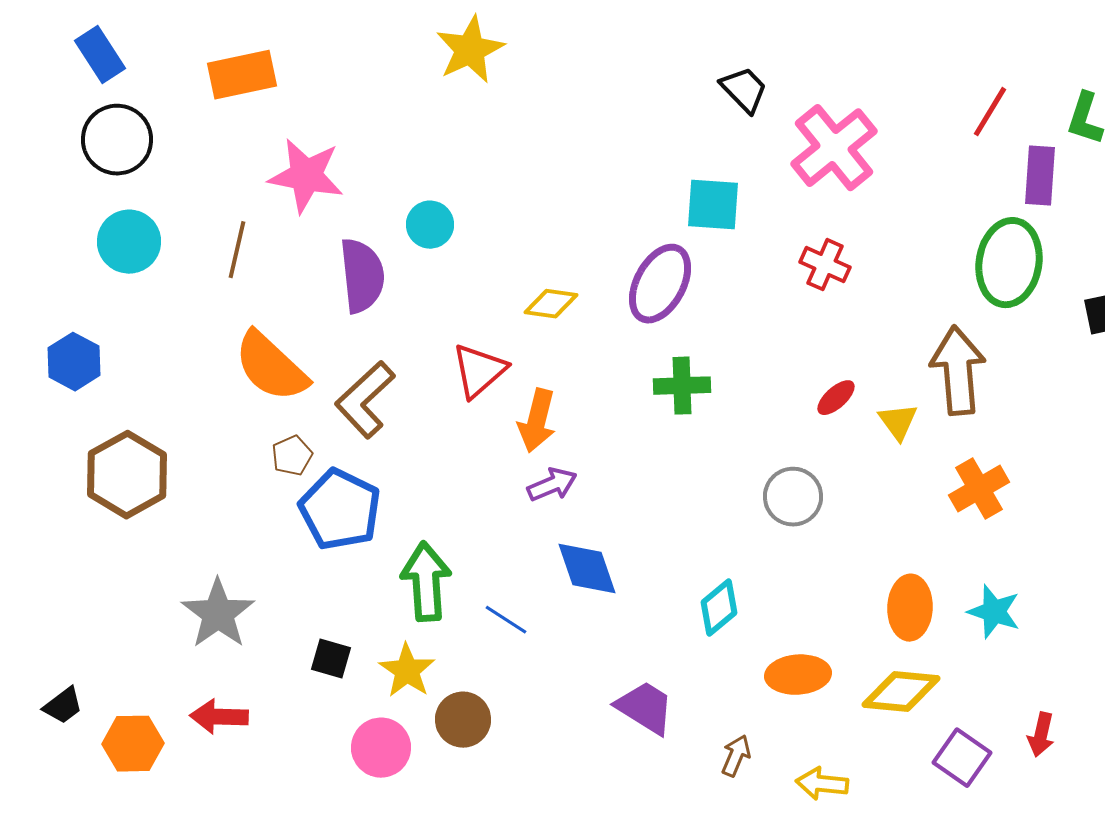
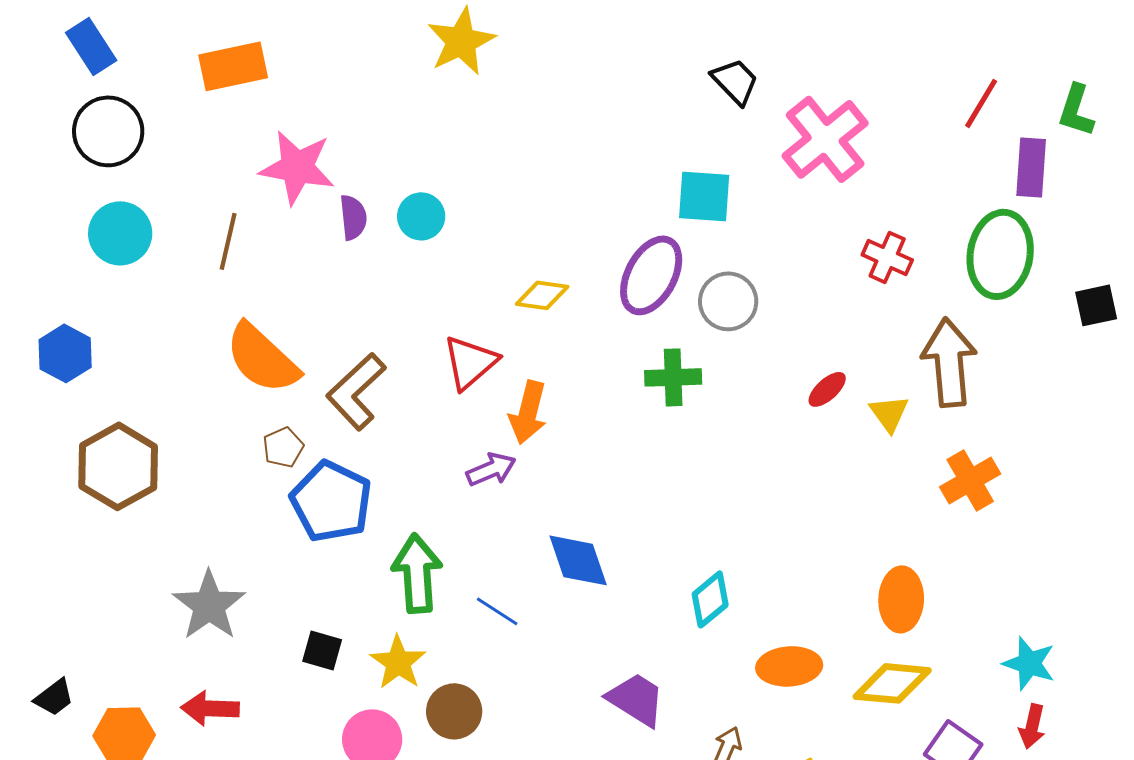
red cross: (825, 265) -> (887, 257), moved
purple semicircle: (362, 276) -> (353, 217), moved, size x0.6
purple arrow: (552, 485) -> (491, 469), moved
gray circle: (793, 497) -> (728, 301), moved
cyan star: (994, 612) -> (1029, 663), moved

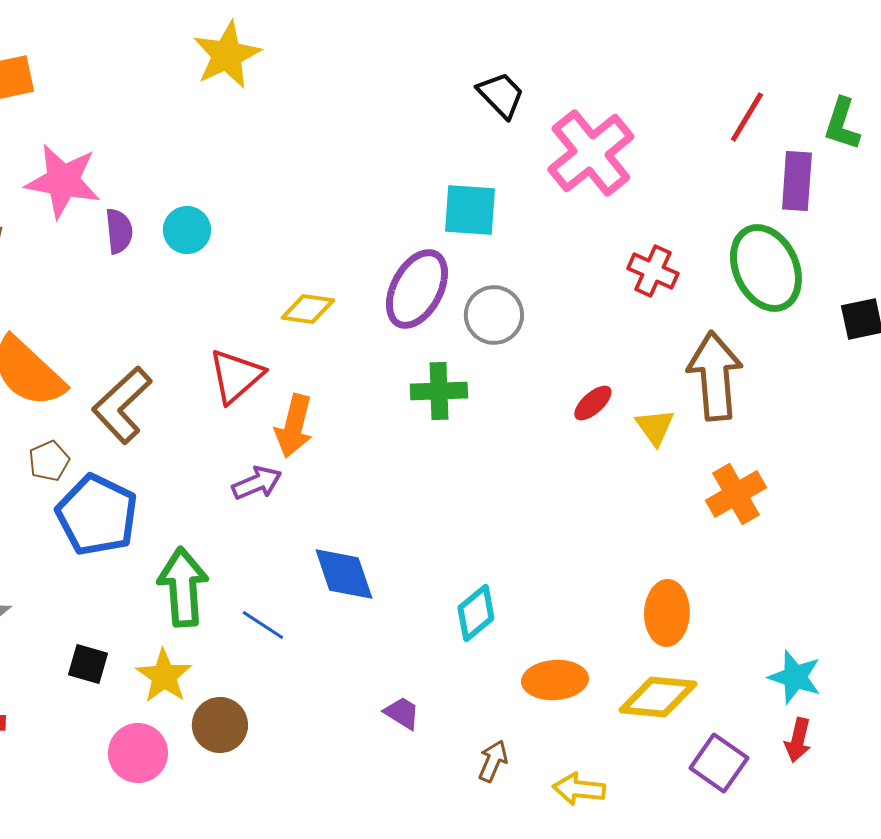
green ellipse: (1000, 254) -> (766, 268), turned -34
purple trapezoid: (636, 699) -> (402, 713), size x0.6

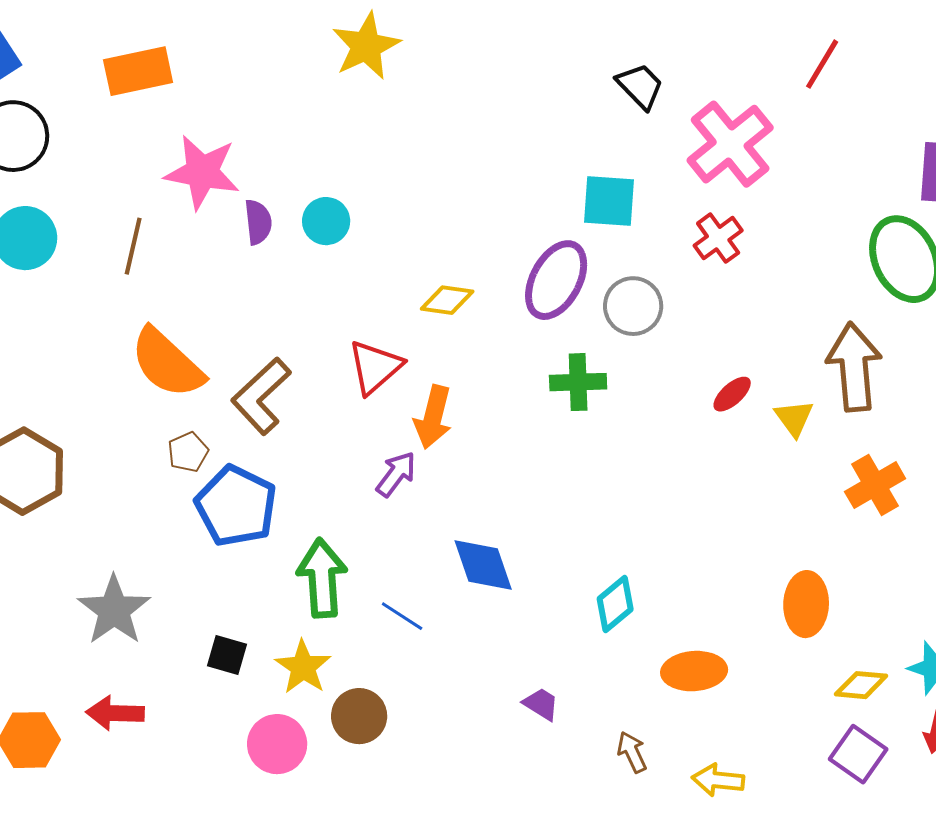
red line: (747, 117) -> (822, 64), moved
red cross: (653, 271) -> (718, 238), moved, turned 30
purple arrow: (257, 483) -> (396, 474), turned -30
yellow diamond: (658, 697) -> (861, 685), moved, size x0.7
brown arrow: (493, 761) -> (632, 752), turned -48

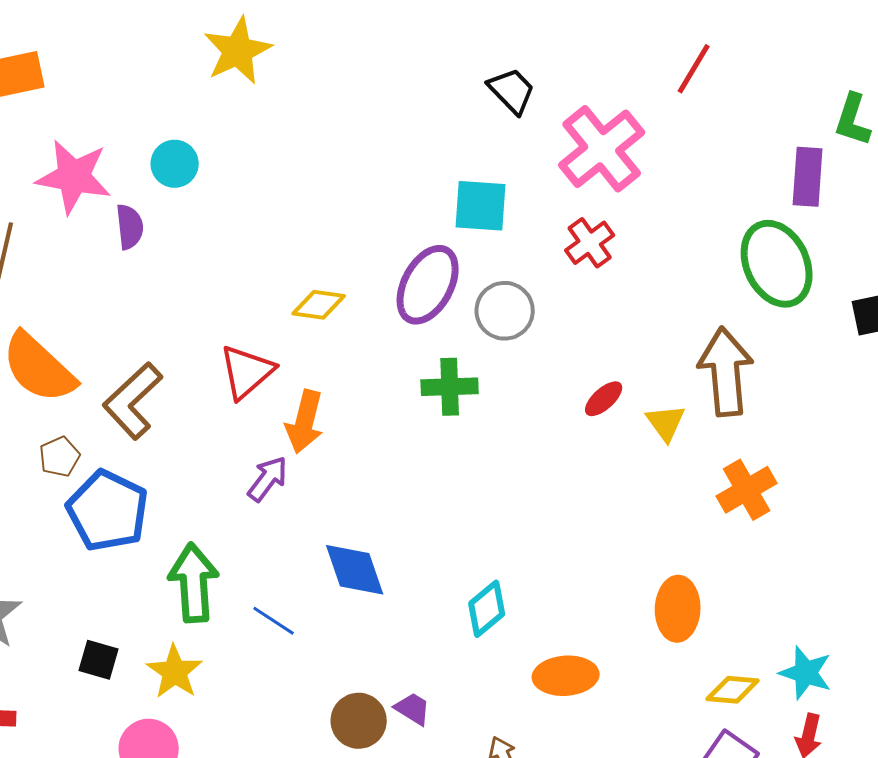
cyan circle: (326, 221) -> (175, 164), moved
brown circle: (359, 716) -> (359, 721), moved

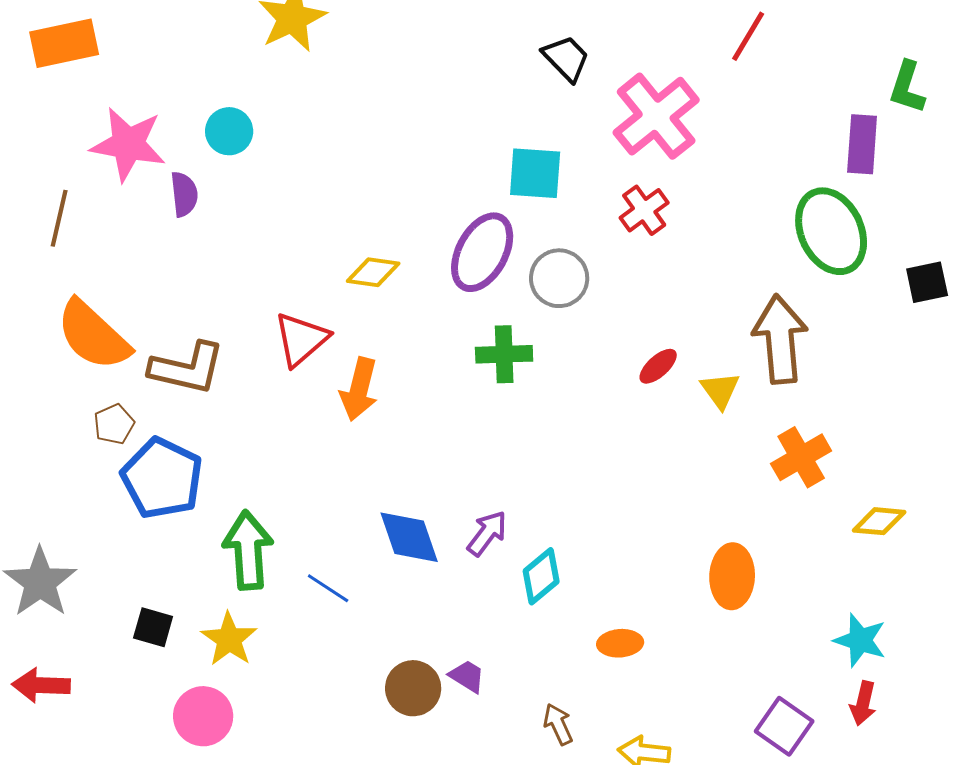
brown L-shape: (133, 401) -> (187, 368), turned -124
purple arrow: (268, 479) -> (487, 533), moved
orange ellipse: (566, 676) -> (620, 643), size x0.7
yellow diamond: (733, 690) -> (879, 521), moved

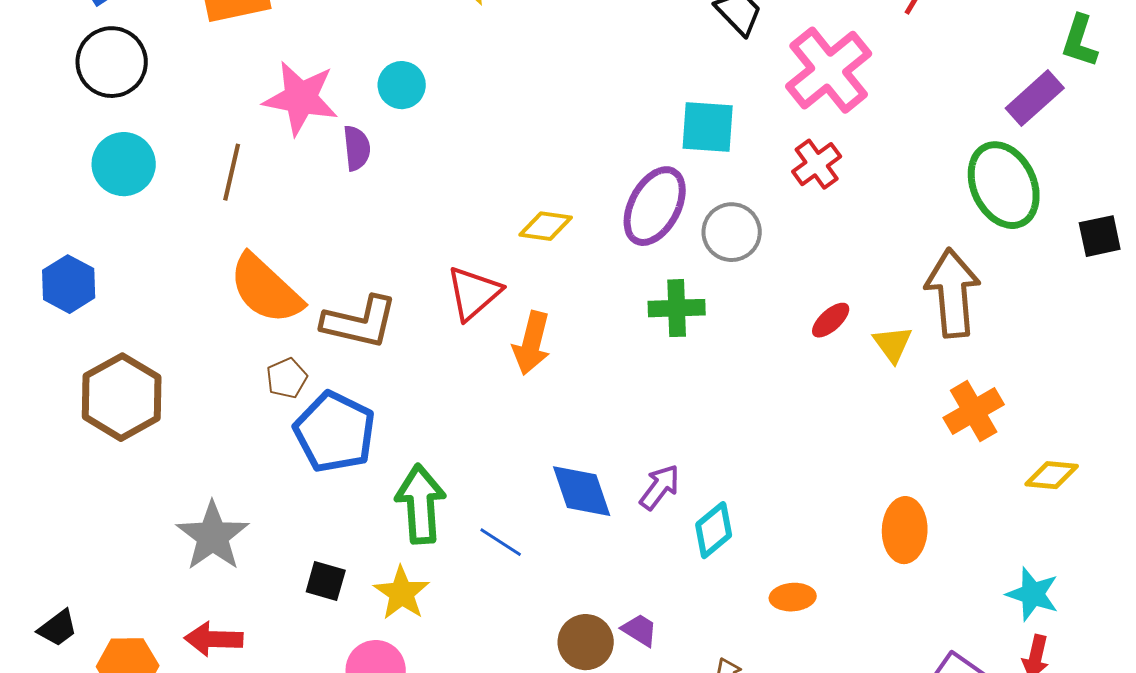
purple rectangle: (862, 144) -> (1035, 98), turned 44

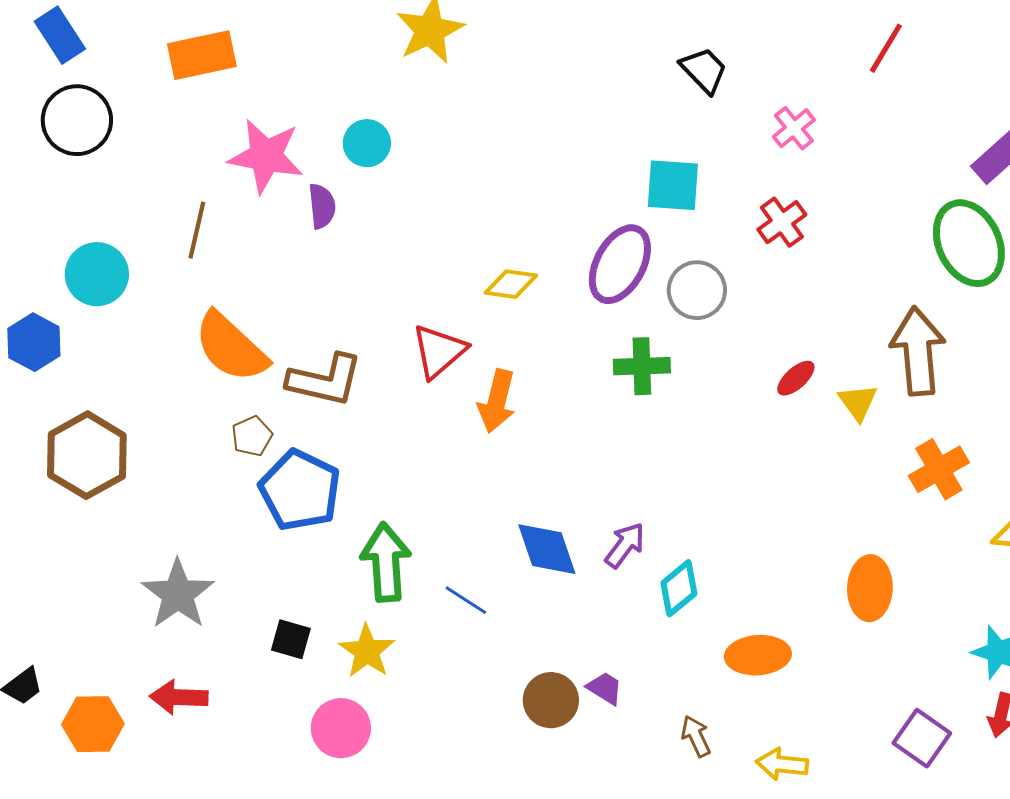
pink cross: (829, 70) -> (794, 128), size x0.5
cyan circle: (124, 164) -> (97, 274), moved
orange ellipse: (793, 597) -> (758, 655), size x1.4

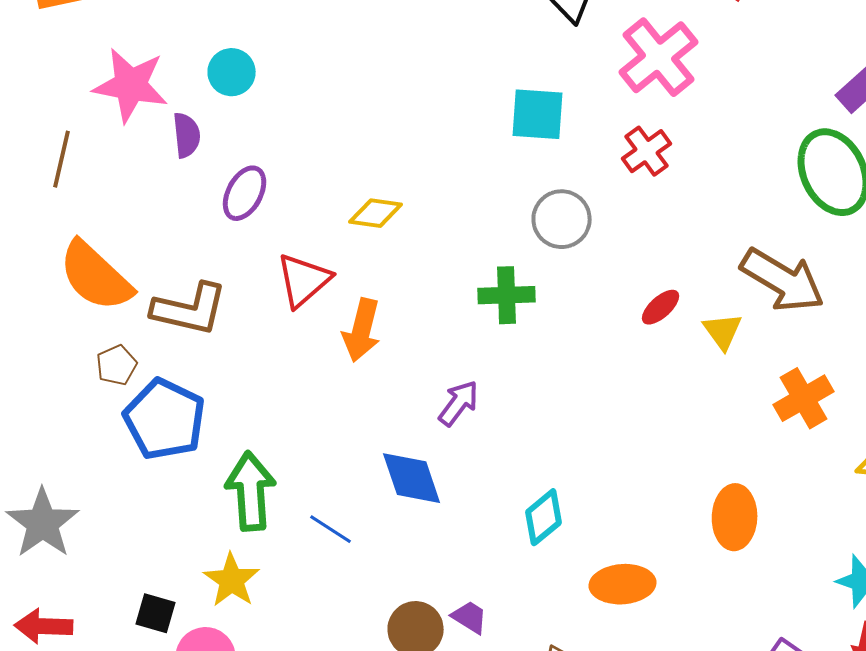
pink cross: (794, 128) -> (659, 57), size x1.8
purple ellipse: (620, 264) -> (245, 193), moved, size x0.7
brown arrow: (918, 351) -> (783, 280), turned 126
purple arrow: (625, 545) -> (459, 403), moved
black square: (291, 639) -> (156, 613), moved

